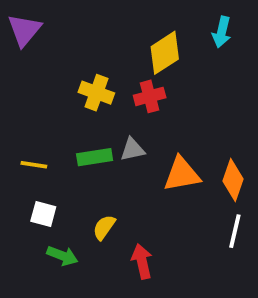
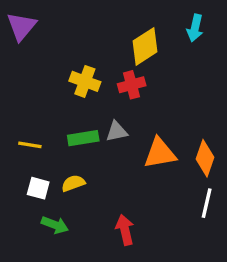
yellow semicircle: (104, 227) -> (73, 183), moved, turned 35

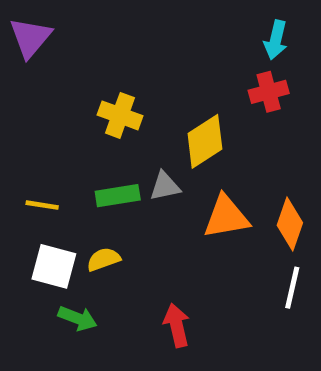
yellow diamond: (145, 46) -> (205, 141), moved
red cross: (132, 85) -> (269, 92), moved
white square: (38, 188) -> (54, 266), size x1.4

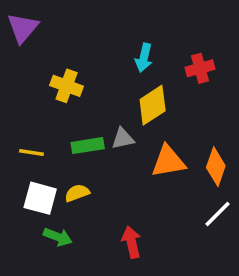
cyan arrow: (276, 40) -> (144, 58), moved
yellow cross: (120, 115) -> (67, 86), moved
white line: (292, 288) -> (218, 214), turned 32

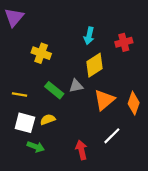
green rectangle: (88, 146) -> (54, 90), turned 48
orange triangle: (168, 161) -> (104, 100), turned -30
white line: (218, 214) -> (112, 136), moved

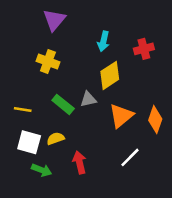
purple triangle: (14, 17) -> (54, 20), moved
red arrow: (81, 150) -> (79, 162), moved

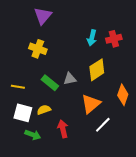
cyan arrow: (103, 41) -> (92, 38), moved
yellow diamond: (110, 75) -> (97, 70), moved
orange triangle: (121, 116) -> (91, 104), moved

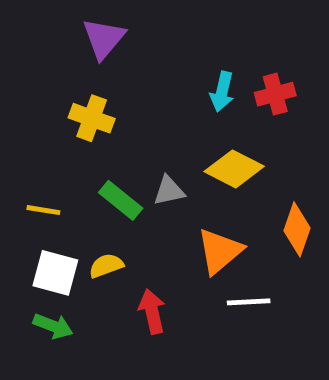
yellow diamond: (97, 70) -> (234, 169), turned 60
white line: (103, 125) -> (249, 302), turned 42
green arrow: (33, 135) -> (53, 326), moved

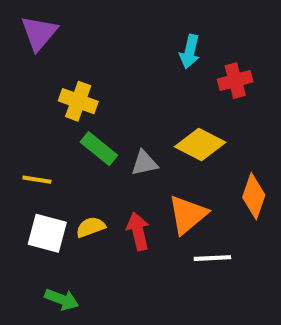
purple triangle: (104, 39) -> (39, 33), moved
cyan arrow: (222, 92) -> (190, 52), moved
green rectangle: (121, 200) -> (99, 149), moved
red arrow: (152, 311) -> (138, 231), moved
green arrow: (53, 326) -> (62, 299), moved

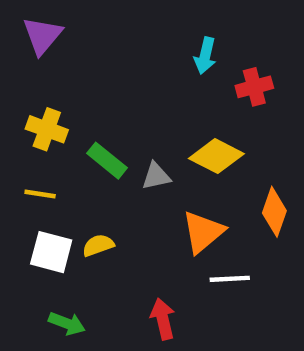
yellow cross: (78, 101) -> (47, 129), moved
red arrow: (138, 231) -> (163, 319), moved

